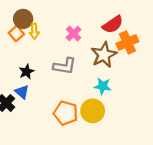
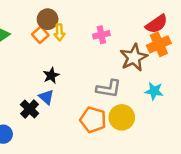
red semicircle: (113, 25) -> (156, 24), moved
pink cross: (74, 34) -> (101, 35), turned 32
gray L-shape: (65, 66) -> (109, 89), moved
cyan star: (103, 86) -> (154, 91), moved

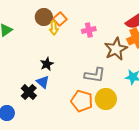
orange square: (40, 35) -> (60, 19), moved

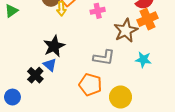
black star: (47, 64) -> (54, 46), size x1.5
yellow circle: (106, 99) -> (121, 97), moved

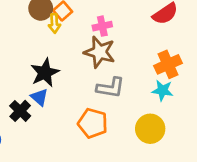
orange cross: (148, 19) -> (168, 64), moved
brown star: (126, 31) -> (100, 52), moved, turned -30
yellow circle: (121, 97) -> (150, 129), moved

